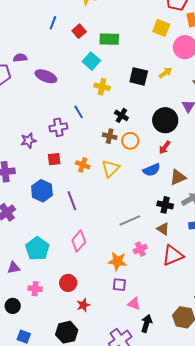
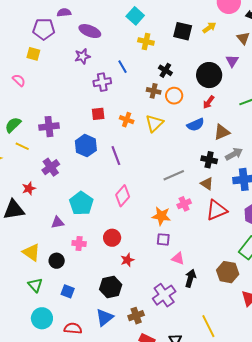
purple star: (28, 141) -> (82, 56), moved

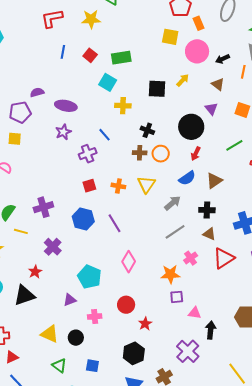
gray arrow: (234, 154) -> (172, 203), moved

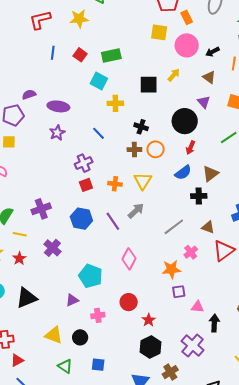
purple cross: (88, 154) -> (84, 163), moved
gray arrow: (172, 203) -> (136, 211), moved
black cross: (207, 210) -> (199, 196), moved
red star: (35, 272) -> (19, 258), moved
black hexagon: (134, 353) -> (150, 347), moved

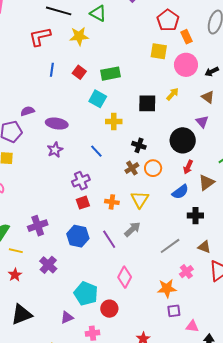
brown cross: (134, 150) -> (132, 168), turned -32
brown triangle: (210, 174) -> (207, 182), moved
red circle: (129, 302) -> (109, 309), moved

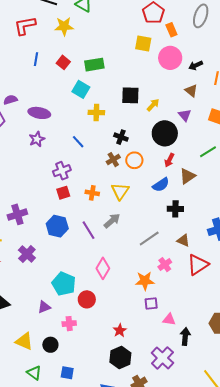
yellow arrow: (173, 94) -> (153, 105), moved

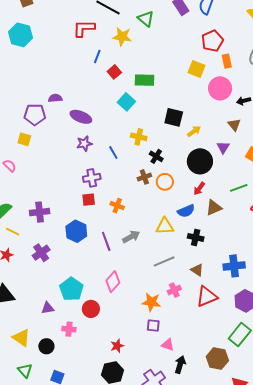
blue line: (36, 59) -> (97, 56), moved
yellow cross: (96, 112) -> (139, 137), moved
purple star: (37, 139) -> (84, 144), moved
yellow triangle: (120, 191) -> (165, 226), moved, turned 42

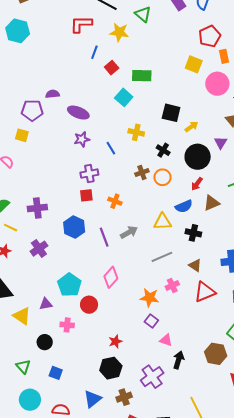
black cross: (156, 156) -> (163, 150), moved
purple square: (153, 326) -> (151, 321), turned 32
yellow triangle: (21, 338) -> (22, 316), moved

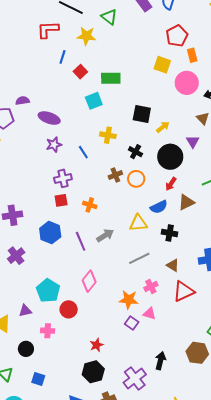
cyan square: (124, 97) -> (94, 101), turned 30
pink triangle: (166, 340) -> (150, 314), moved

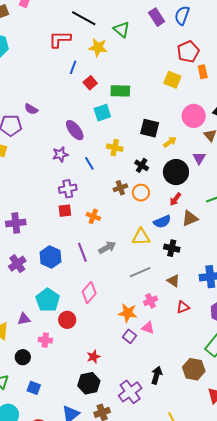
pink circle: (187, 83) -> (194, 116), moved
purple semicircle: (23, 101) -> (31, 109), turned -144
purple ellipse: (49, 118) -> (75, 130), moved, turned 30
blue hexagon: (50, 233) -> (50, 257), moved
red triangle: (184, 291) -> (183, 307), size x0.6

